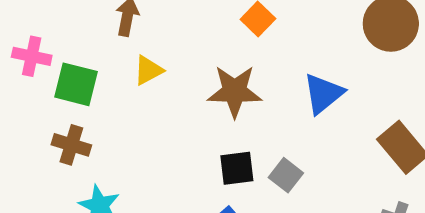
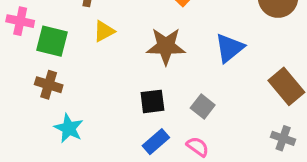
black square: (237, 168) -> (152, 101), moved

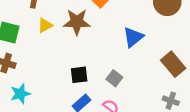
brown star: (166, 46) -> (77, 22), moved
cyan star: (69, 128) -> (20, 94), turned 30

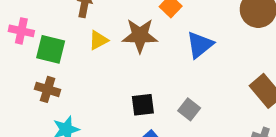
blue triangle: (133, 37) -> (200, 45), moved

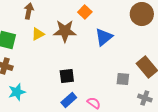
gray square: (189, 109) -> (123, 79), moved, turned -32

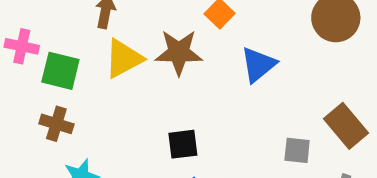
yellow triangle: (38, 34) -> (124, 59), size x1.5

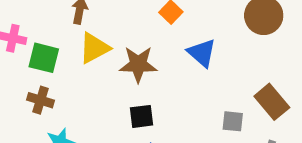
brown star: (179, 52) -> (138, 64), moved
blue triangle: (258, 65) -> (202, 53), turned -40

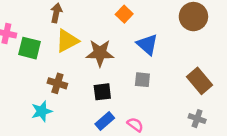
brown cross: (40, 100) -> (57, 83), moved
gray square: (233, 121) -> (142, 80), moved

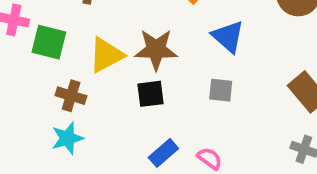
yellow triangle: (67, 41) -> (106, 55), moved
brown cross: (57, 83) -> (71, 96), moved
black square: (102, 92) -> (151, 94), moved

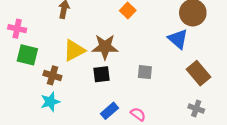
blue triangle: (228, 37) -> (178, 39), moved
green square: (49, 42) -> (27, 55), moved

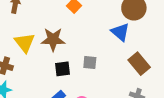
yellow triangle: (74, 50) -> (25, 43), turned -40
black square: (102, 74) -> (62, 69), moved

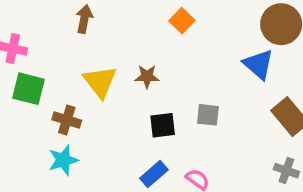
brown star: (53, 39) -> (147, 76), size x0.6

